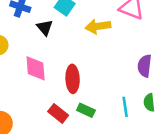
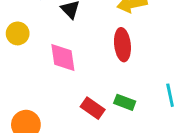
red ellipse: (73, 79) -> (122, 45), moved

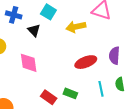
red ellipse: (122, 45) -> (86, 62), moved, turned 75

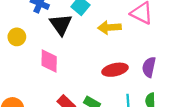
black triangle: (34, 30) -> (61, 24), size x1.5

